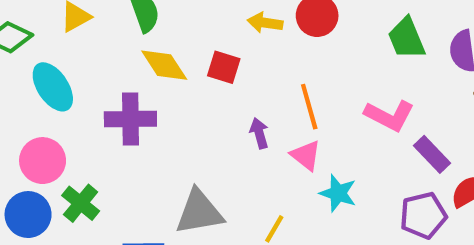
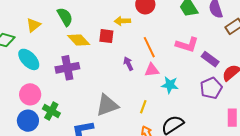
yellow arrow: (265, 23) -> (122, 21), moved
pink triangle: (306, 155) -> (152, 70), turned -35

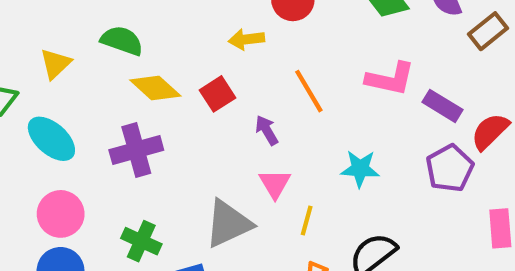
green semicircle: (65, 17) -> (122, 41), turned -36
red square: (106, 36) -> (217, 94), moved, turned -35
pink triangle: (152, 70) -> (275, 184), moved, turned -49
green cross: (51, 111) -> (141, 241), moved

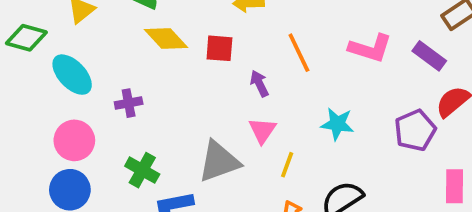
red square: (217, 94) -> (219, 48), turned 32
purple rectangle: (442, 106) -> (429, 56), moved
purple cross: (136, 150) -> (129, 103), moved, size x0.6

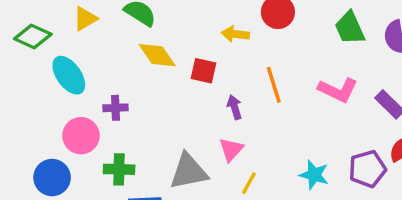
cyan star: (337, 124) -> (314, 175), moved
pink circle: (74, 140) -> (81, 136), moved
green cross: (142, 170) -> (119, 169), turned -36

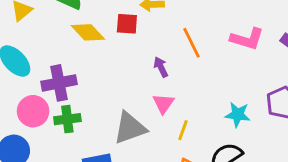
red square: (203, 71) -> (127, 24), moved
purple cross: (115, 108) -> (59, 83), size x1.6
green cross: (119, 169) -> (67, 119), moved

